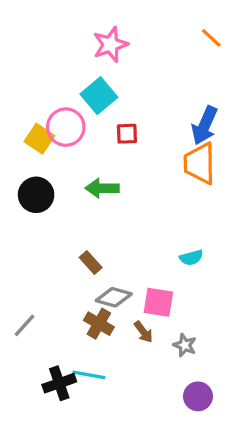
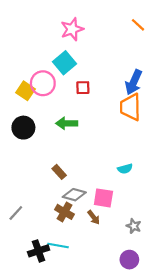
gray star: (185, 345) -> (134, 226), moved

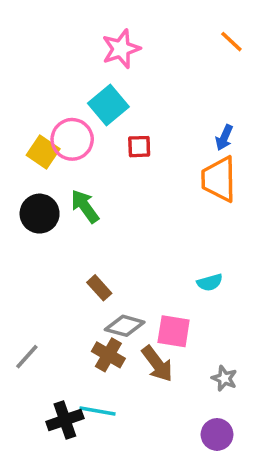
blue arrow: (134, 82) -> (224, 138), size x0.6
green arrow: (67, 123) -> (85, 206), moved, turned 54
brown arrow: (94, 217) -> (157, 364), size x1.5

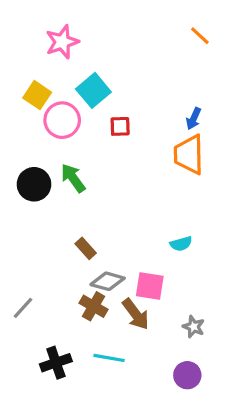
pink star: (121, 49) -> (62, 42), moved
yellow square: (43, 152) -> (37, 95), moved
cyan line: (98, 411) -> (109, 358), moved

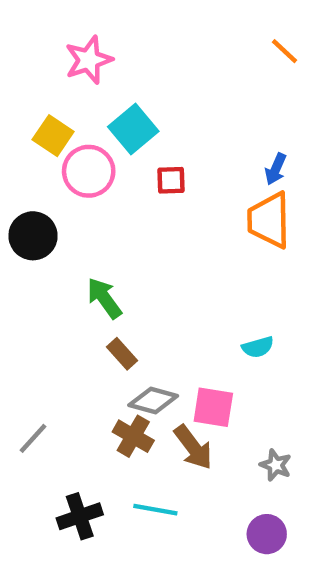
green arrow: (73, 178) -> (104, 298), moved
black circle: (34, 184) -> (33, 236), moved

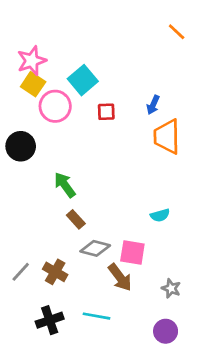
pink star: (89, 60) -> (32, 61), moved
blue arrow: (276, 169) -> (153, 105), moved
brown cross: (133, 436) -> (55, 272), moved

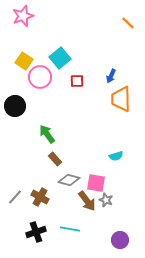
pink star: (32, 61) -> (23, 16), moved
gray star: (171, 288) -> (106, 200), moved

